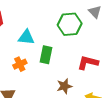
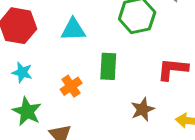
cyan triangle: (26, 37) -> (73, 30), moved

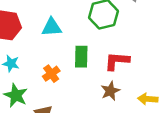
red L-shape: (173, 69) -> (117, 61), moved

